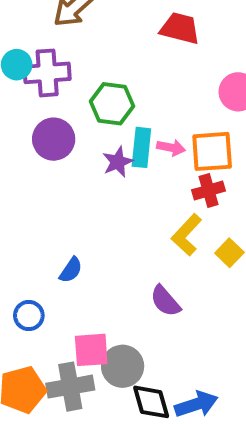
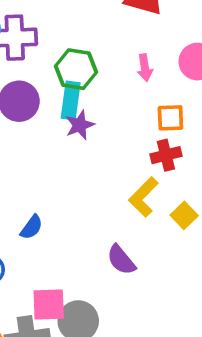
cyan rectangle: (141, 147) -> (71, 101), moved
pink arrow: (171, 148) -> (145, 68), moved, turned 68
orange square: (212, 151) -> (170, 118), size x0.7

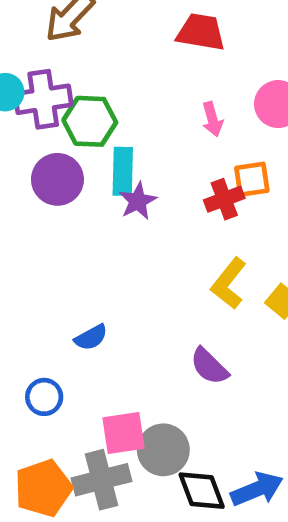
green hexagon: (76, 69) -> (90, 121), moved
red cross: (166, 155) -> (224, 199), moved
blue semicircle: (32, 227) -> (91, 337), turned 32

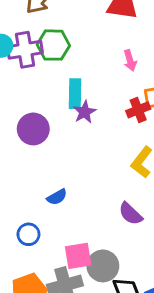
green hexagon: (90, 121) -> (53, 45), moved
purple circle: (57, 179) -> (33, 129), moved

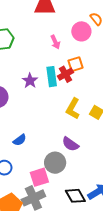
cyan rectangle: (75, 94) -> (52, 77), moved
gray circle: (103, 266) -> (55, 163), moved

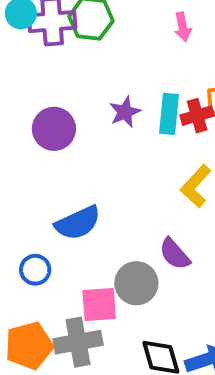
pink arrow: (55, 42) -> (183, 27), moved
blue semicircle: (20, 140) -> (78, 223), size x1.6

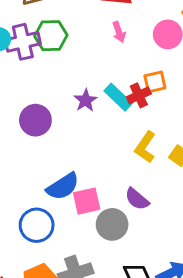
cyan rectangle: (169, 114) -> (118, 97), turned -44
blue circle: (35, 270) -> (37, 225), size x1.5
pink square: (99, 305) -> (87, 201), moved

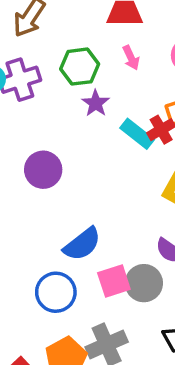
green hexagon: (51, 36) -> (80, 67), moved
purple star: (86, 100) -> (96, 103), moved
pink square: (87, 201) -> (114, 281), moved

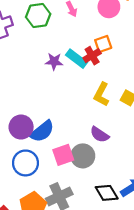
purple star: (96, 103) -> (54, 61), moved, turned -30
purple circle: (43, 170) -> (21, 127), moved

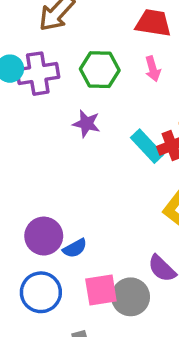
purple star: (54, 61) -> (86, 124), moved
blue semicircle: (42, 131) -> (75, 248), size x0.6

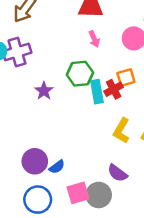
green hexagon: (100, 70) -> (80, 74), moved
purple star: (86, 124) -> (44, 91), moved, turned 30
cyan rectangle: (147, 146) -> (97, 92), turned 40

